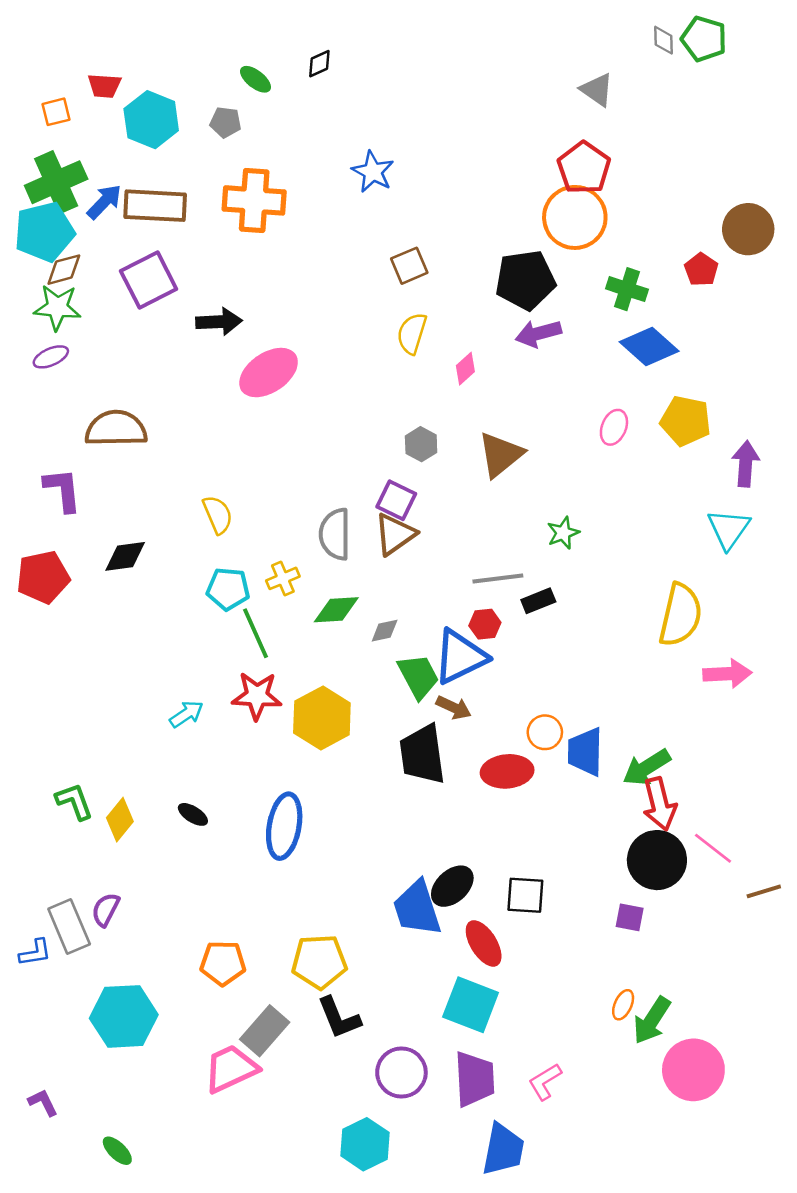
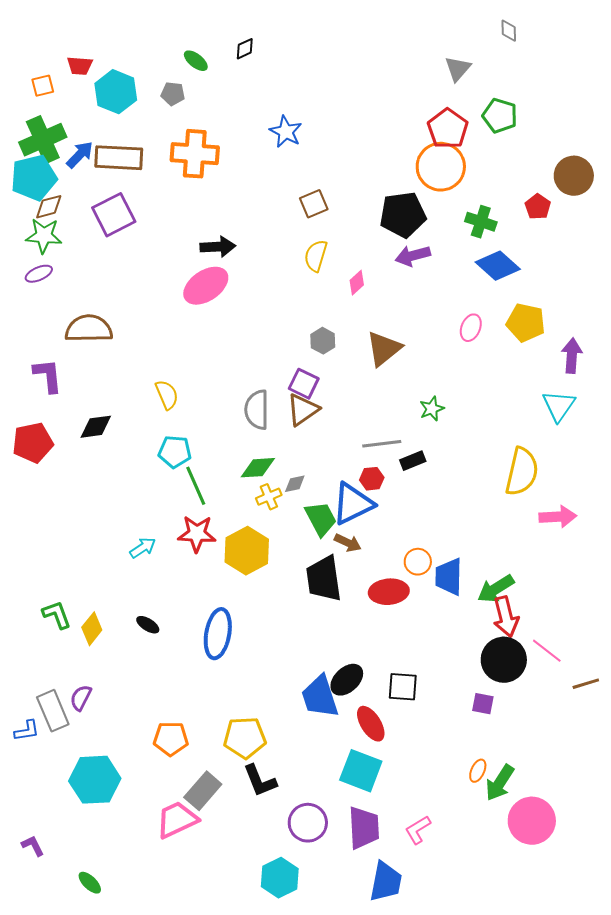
green pentagon: (704, 39) -> (500, 116), moved
gray triangle: (597, 90) -> (458, 69), turned 36
black arrow: (219, 322) -> (218, 247), moved
yellow cross: (283, 578) -> (269, 497), moved

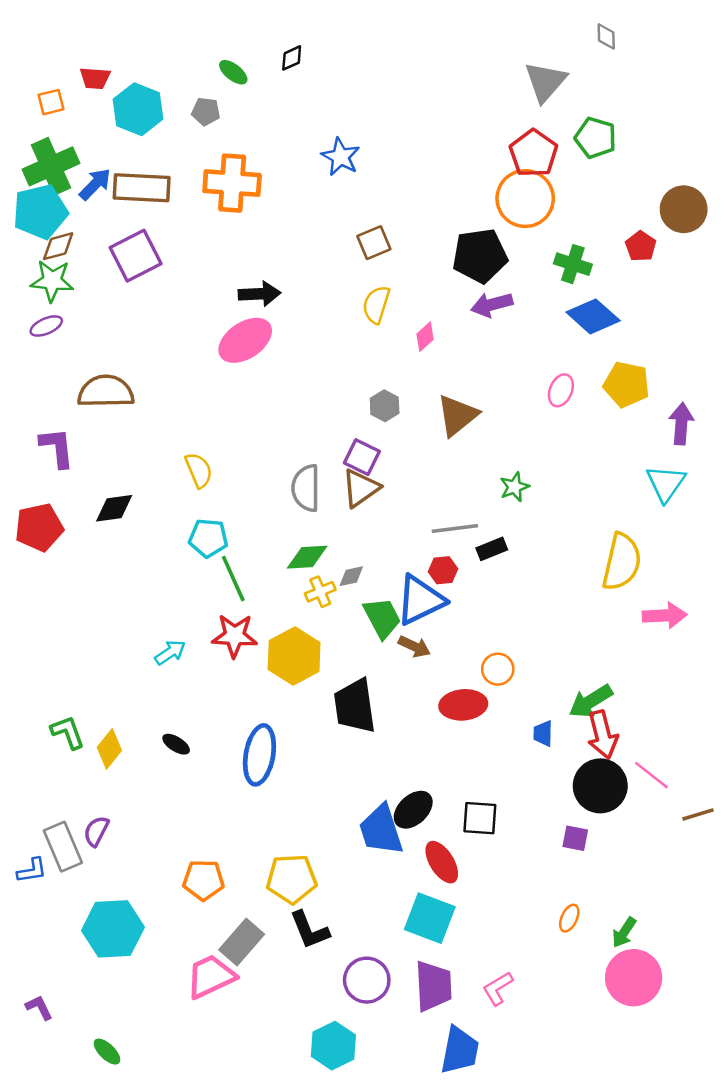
gray triangle: (458, 69) -> (545, 82), size x1.4
blue trapezoid: (449, 577) -> (543, 733), moved, size x0.6
black trapezoid: (324, 579) -> (355, 706), moved
green arrow: (500, 783) -> (624, 932), moved, size x0.7

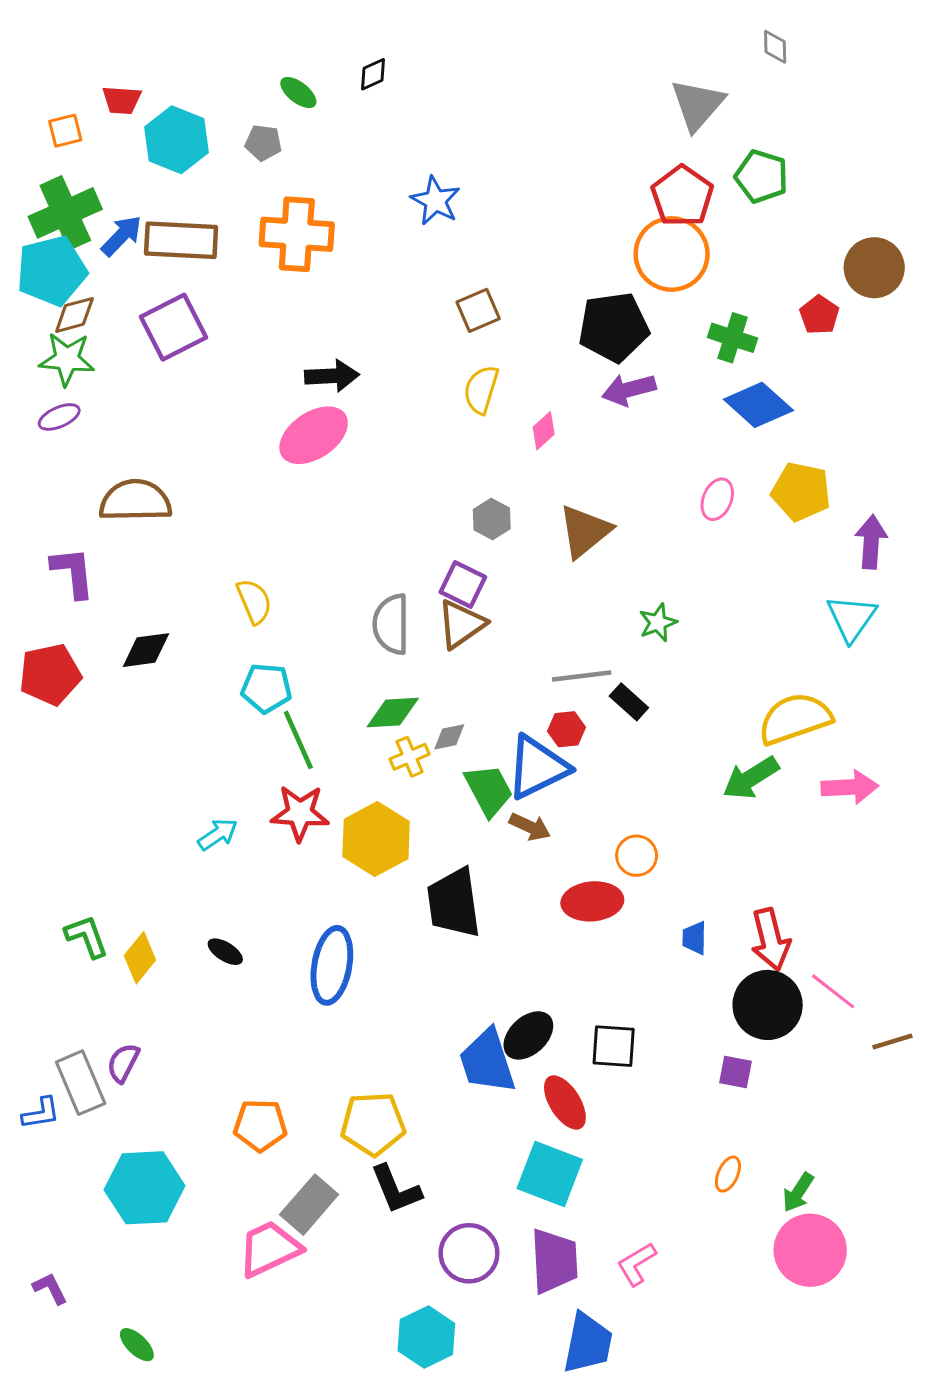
black rectangle: (492, 549) -> (629, 702), turned 64
yellow semicircle: (622, 562) -> (795, 719), turned -122
green arrow: (591, 701) -> (751, 778), moved

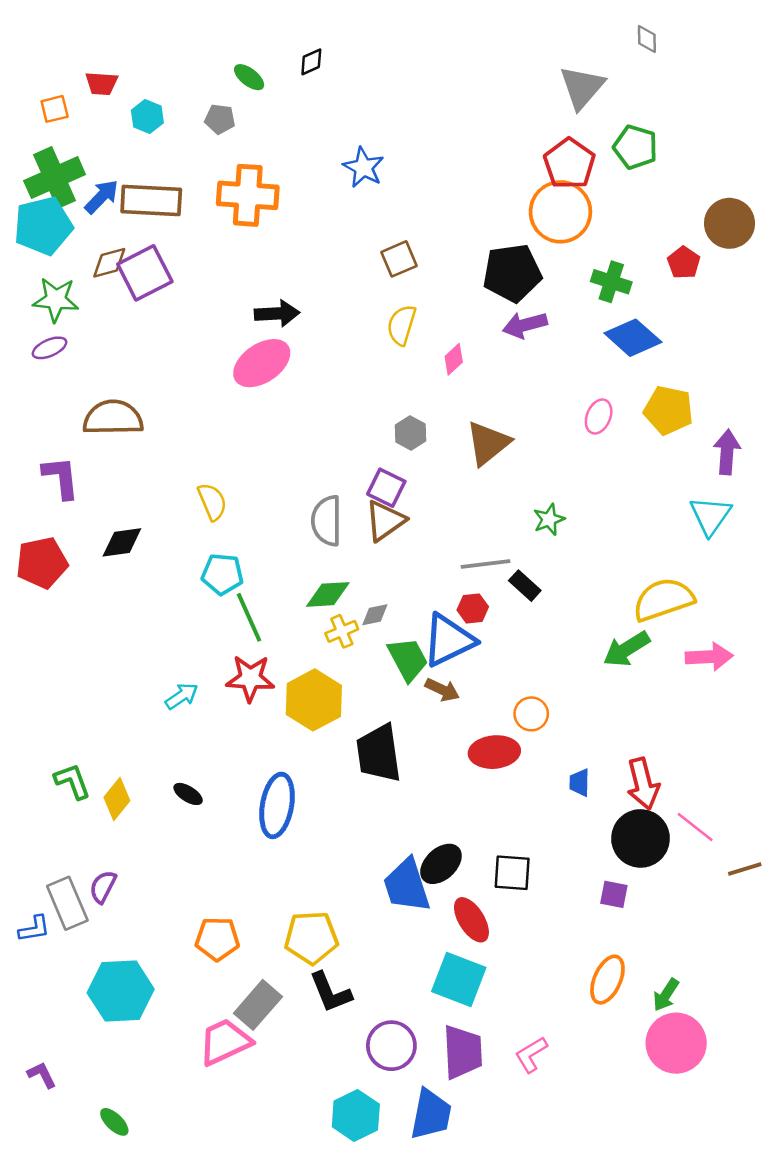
cyan hexagon: (176, 140) -> (147, 117), size x0.6
brown diamond: (74, 315) -> (109, 263), moved
orange ellipse: (728, 1174) -> (607, 980), size x1.6
blue trapezoid: (588, 1343) -> (431, 1114), moved

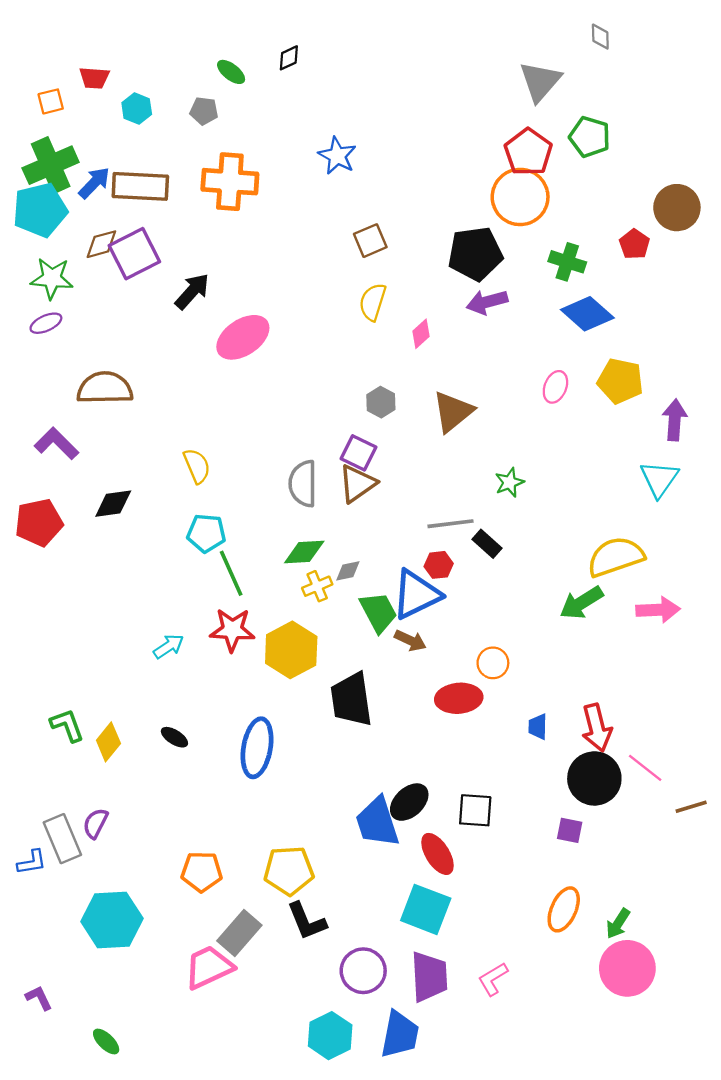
black arrow: (277, 314) -> (192, 291), moved, turned -45
purple L-shape: (61, 478) -> (57, 443), turned -39

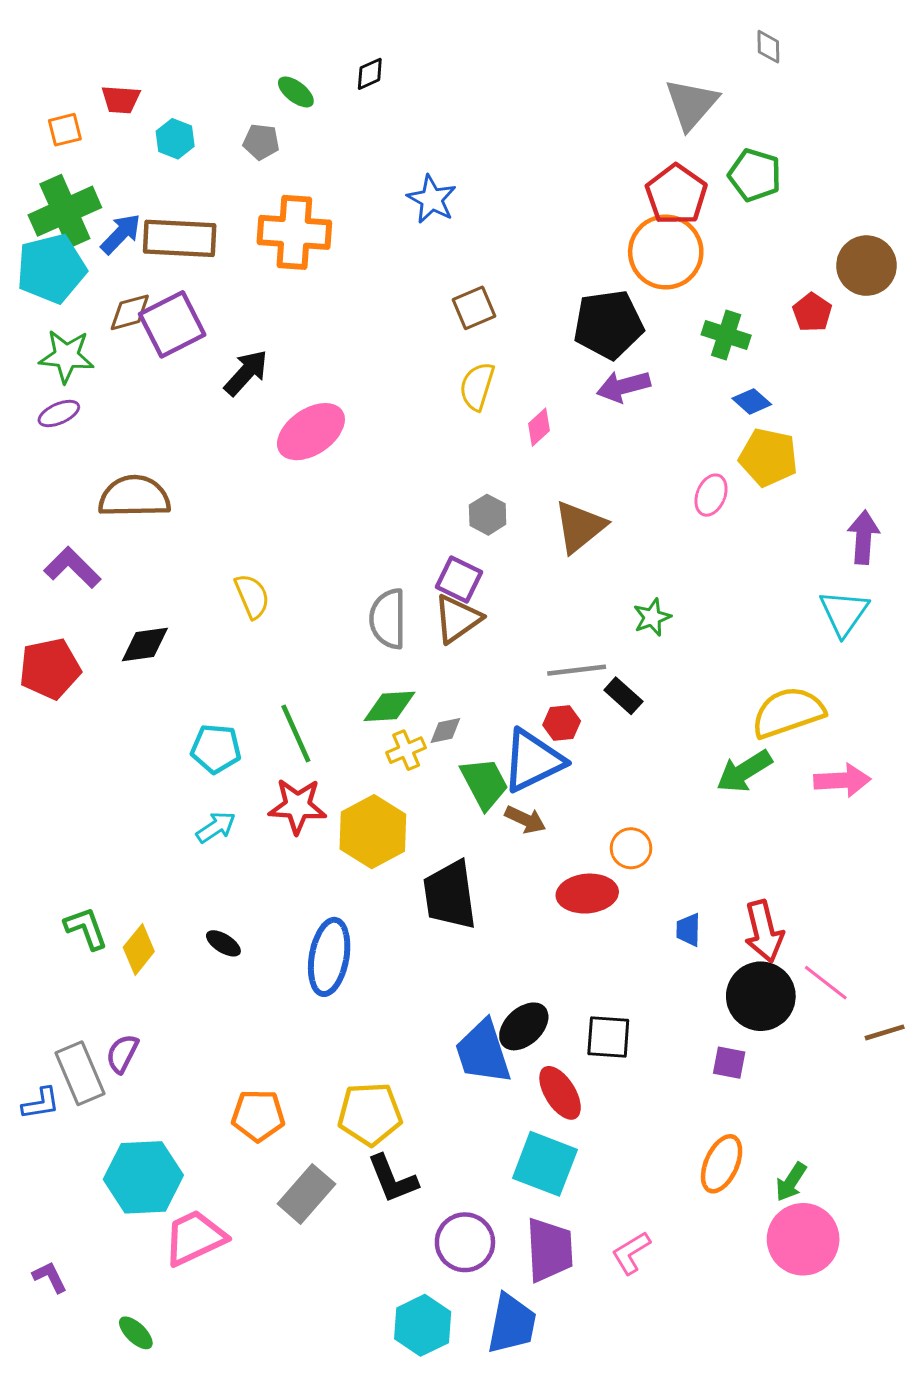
blue diamond: (587, 314) -> (752, 401), size x0.6
yellow pentagon: (620, 381) -> (768, 457), moved
cyan pentagon: (206, 533) -> (216, 749), moved
pink trapezoid: (209, 967) -> (195, 1238), moved

